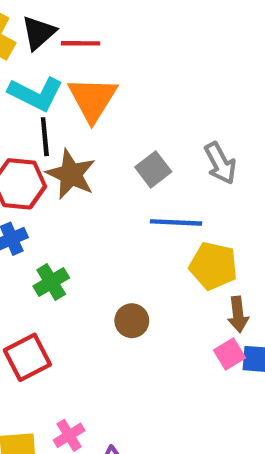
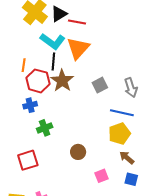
blue line: (176, 222) -> (122, 113), moved
yellow pentagon: (213, 266) -> (119, 134), turned 30
brown arrow: (238, 314) -> (127, 158), turned 126
pink square: (229, 354) -> (101, 176), moved

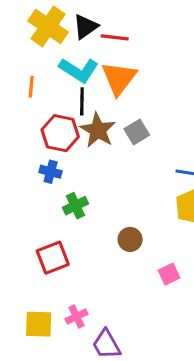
orange line: (24, 65) -> (31, 87), moved
gray square: (100, 85) -> (137, 132), moved
blue cross: (30, 105) -> (51, 172), turned 32

